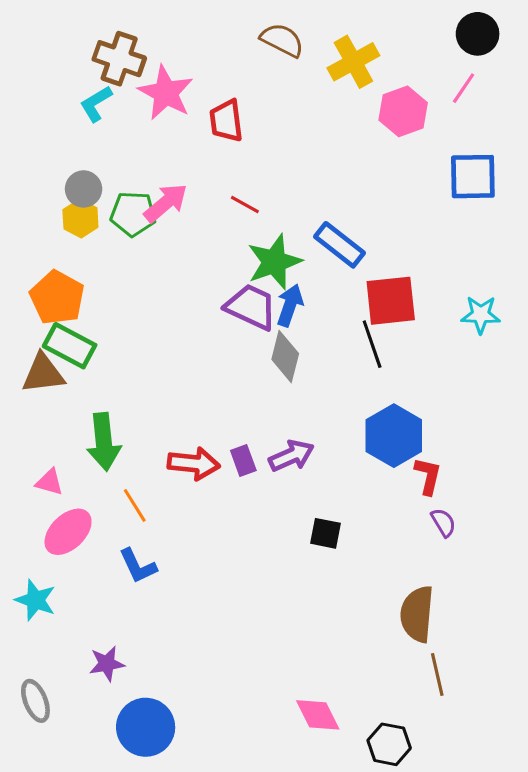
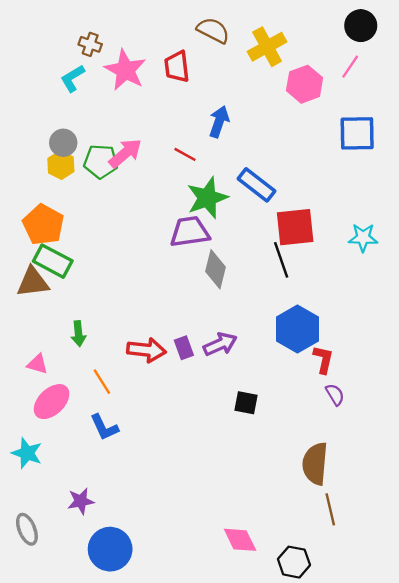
brown cross: (119, 59) -> (90, 44), size x0.6
red trapezoid: (226, 121) -> (177, 67), moved
blue arrow: (290, 305) -> (219, 122), moved
purple trapezoid: (251, 307) -> (190, 232), turned -33
green arrow: (104, 442) -> (78, 334), size x0.6

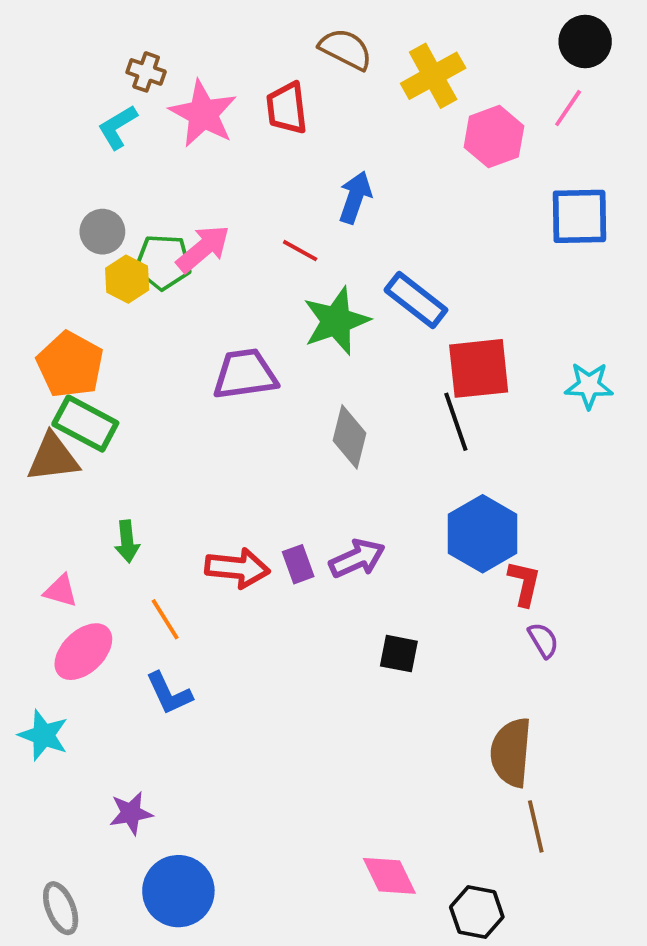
yellow hexagon: (61, 165) -> (127, 279), moved
purple trapezoid: (190, 232) -> (245, 374), moved
gray ellipse: (27, 529) -> (61, 908), moved

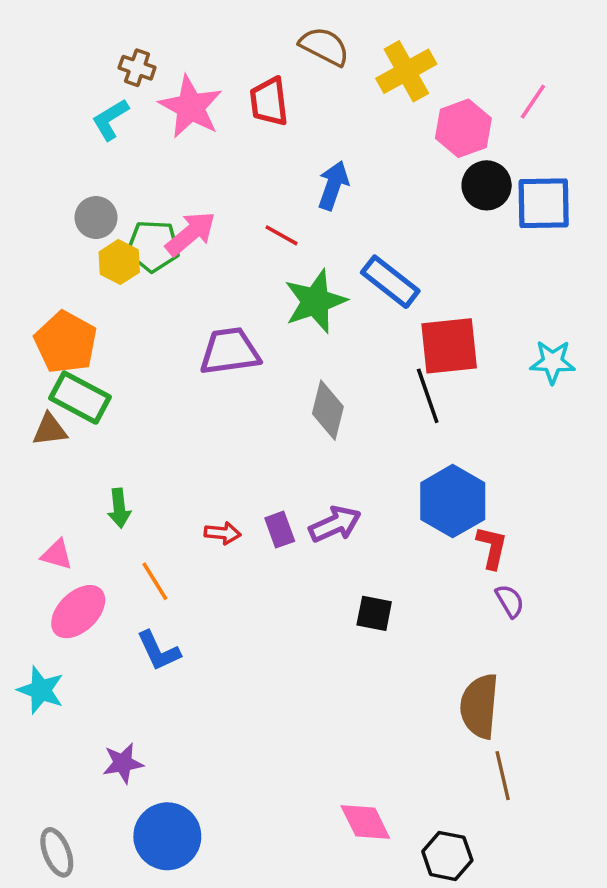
black circle: (585, 42) -> (487, 185), moved
brown triangle: (53, 458) -> (50, 430), size x0.7
red arrow: (237, 568) -> (223, 533), size x0.6

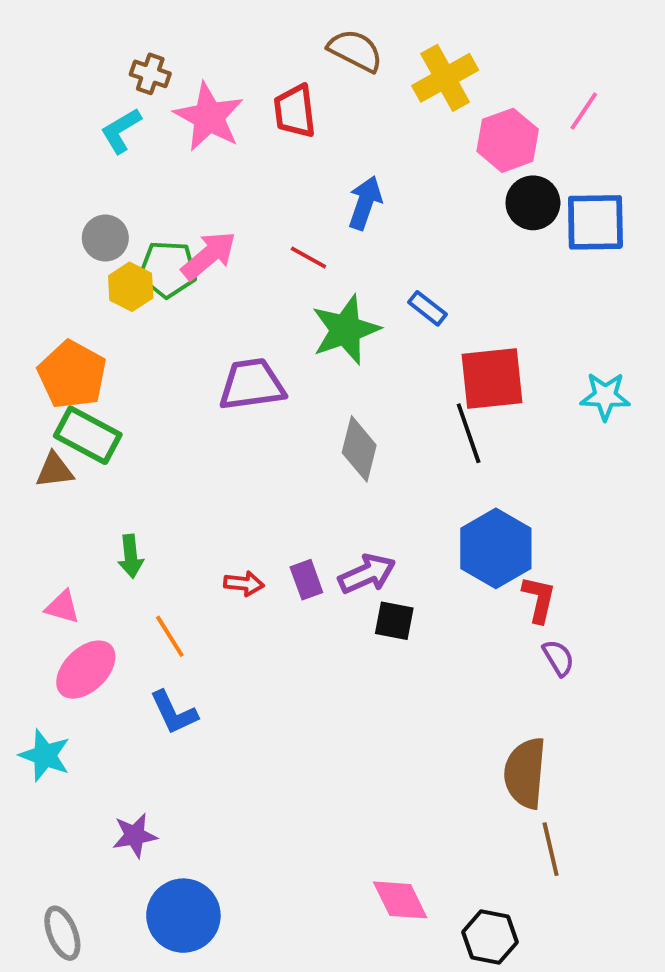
blue rectangle: (390, 282) -> (428, 308), size x0.6
black square: (374, 613) -> (394, 621), moved

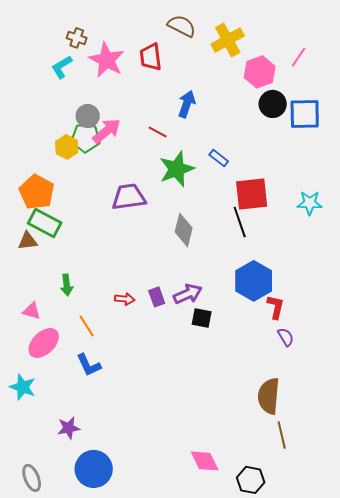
gray circle: (105, 238) -> (88, 116), moved

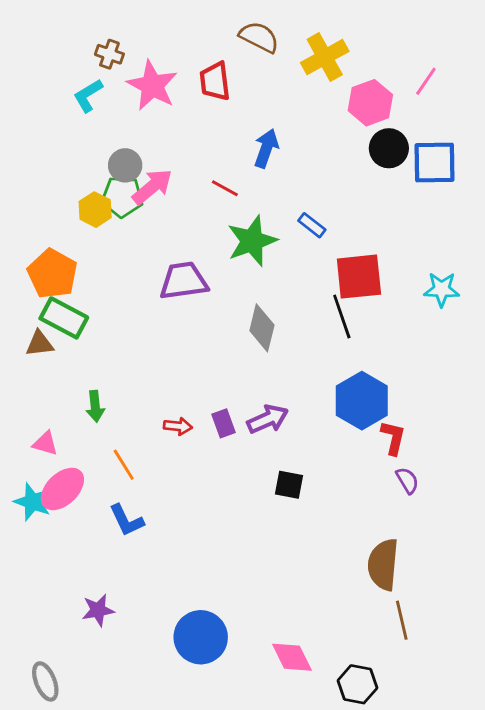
black square: (202, 318) -> (289, 485), moved
cyan star: (23, 387) -> (32, 502), moved
blue circle: (94, 469) -> (201, 637), moved

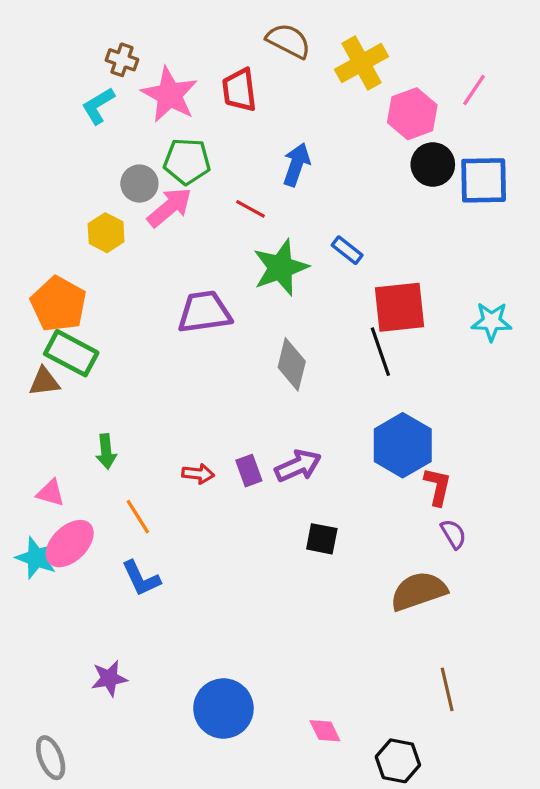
green pentagon: (122, 197) -> (187, 161), moved
brown semicircle: (383, 565) -> (419, 591), moved, turned 66
pink diamond: (292, 657) -> (325, 731), size x0.7

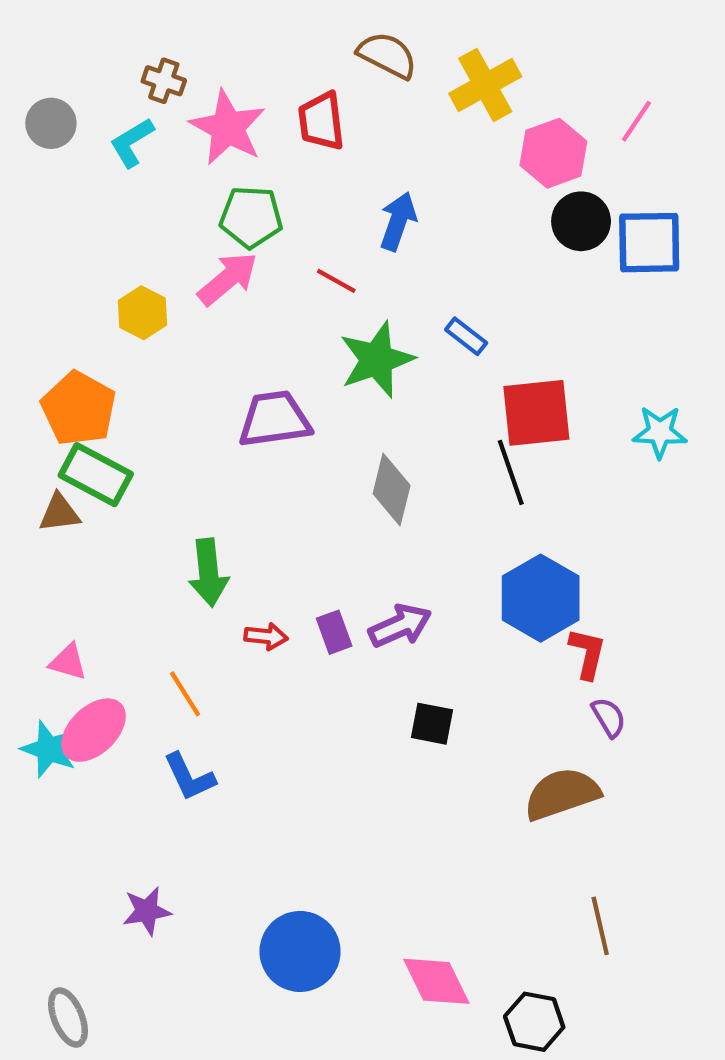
gray circle: (139, 184) -> (51, 123), moved
green arrow: (106, 452) -> (208, 573), moved, size x1.4
pink diamond: (325, 731) -> (436, 981), size x1.6

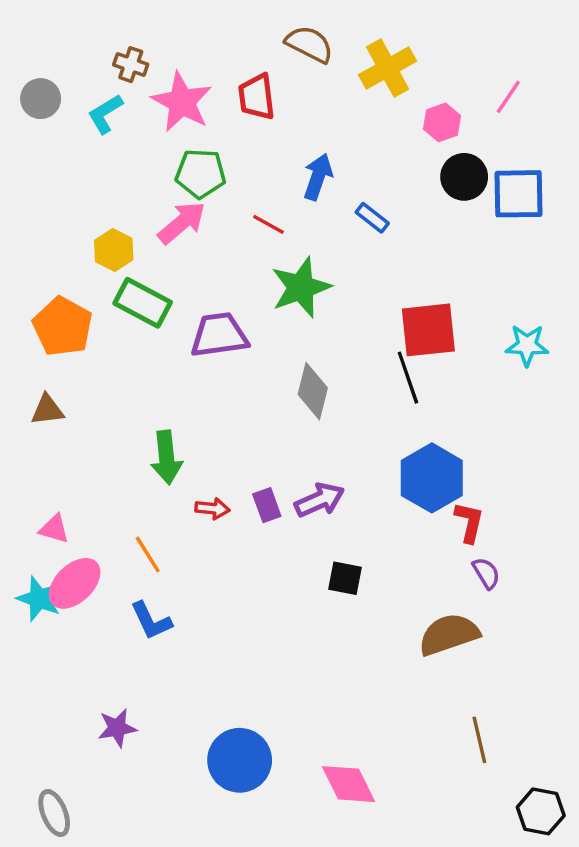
pink hexagon: (553, 153) -> (442, 122), size x0.7
blue rectangle: (466, 336) -> (372, 218), moved
green rectangle: (96, 475) -> (143, 303), moved
black hexagon: (534, 1022) -> (541, 811), moved

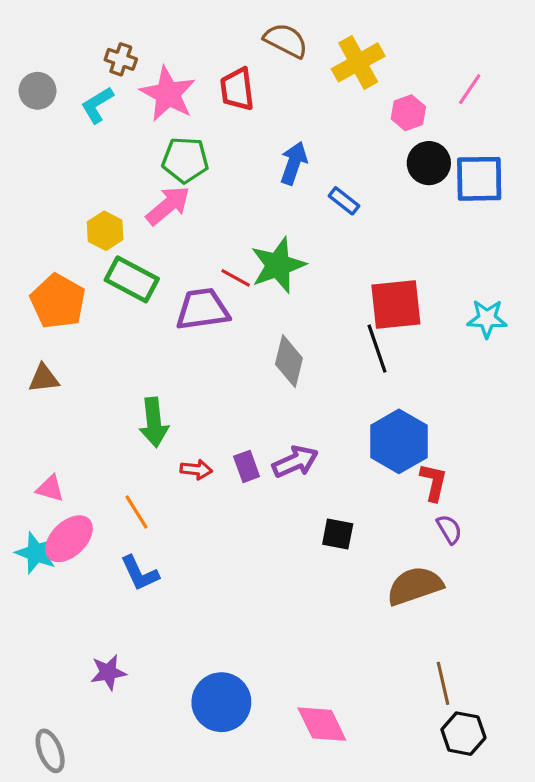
red line: (269, 224) -> (236, 278), moved
black square: (345, 578) -> (338, 534), moved
black hexagon: (541, 811) -> (463, 734), moved

